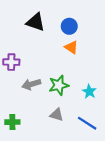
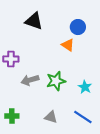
blue circle: (69, 26) -> (78, 27), moved
gray triangle: (57, 115) -> (51, 117), moved

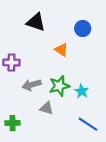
orange triangle: (68, 45) -> (61, 50), moved
cyan star: (85, 87) -> (82, 91), moved
gray triangle: (51, 117) -> (47, 108), moved

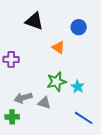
gray arrow: (32, 85) -> (23, 98), moved

